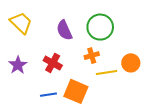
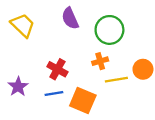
purple semicircle: (64, 30) -> (70, 18), moved
purple star: (18, 65) -> (18, 87), moved
blue line: (48, 95) -> (54, 94), moved

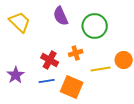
orange cross: (100, 61) -> (76, 53), moved

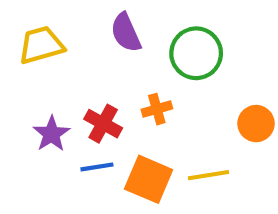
yellow trapezoid: (20, 22) -> (41, 45), turned -60
yellow line: (101, 69) -> (208, 175), moved
purple star: (16, 75) -> (51, 134), moved

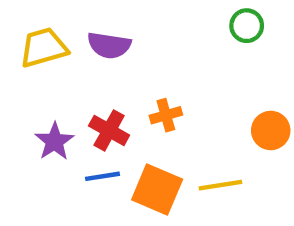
purple semicircle: (126, 33) -> (109, 45), moved, turned -57
green circle: (196, 53) -> (247, 26), moved, size x0.6

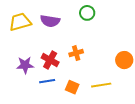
green circle: (247, 26) -> (87, 13), moved
purple star: (54, 141) -> (25, 65), turned 30
orange square: (157, 189) -> (72, 87), size x0.6

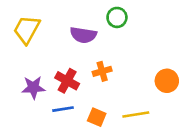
purple semicircle: (50, 21) -> (83, 35), moved
yellow trapezoid: (20, 22) -> (27, 30), turned -45

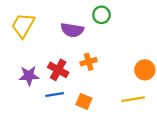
yellow line: (136, 114) -> (133, 99), moved

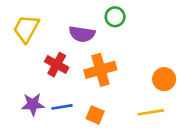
orange cross: (89, 62) -> (100, 70), size x1.6
red cross: (58, 70) -> (57, 65), moved
purple star: (29, 76) -> (33, 104), moved

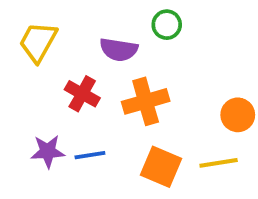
orange square: (95, 115) -> (161, 167), moved, size x1.5

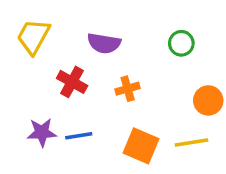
green circle: (167, 25) -> (181, 43), moved
orange cross: (146, 101) -> (128, 89), size x0.6

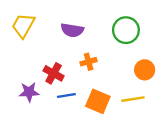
green circle: (181, 43) -> (126, 30), size x1.5
red cross: (72, 82) -> (54, 73), moved
blue line: (79, 136) -> (66, 96), moved

